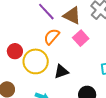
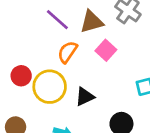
brown triangle: (72, 16) -> (92, 22), turned -36

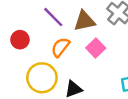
red circle: (21, 76) -> (20, 40), moved

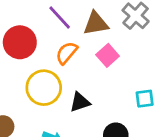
red circle: (20, 40) -> (20, 42), size x1.5

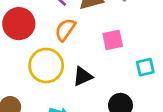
pink square: (108, 55) -> (113, 40), moved, turned 35

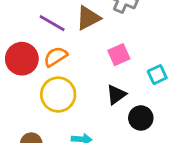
orange semicircle: (65, 30) -> (56, 57), moved, turned 35
black triangle: (83, 76) -> (116, 95), moved

